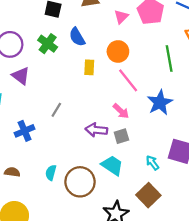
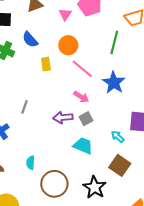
green line: (169, 59) -> (114, 43), turned 35
brown circle: (80, 182) -> (54, 184), moved

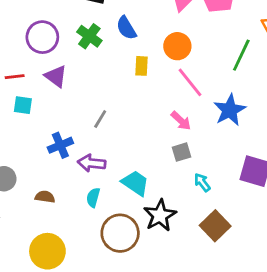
purple arrow: (63, 117) -> (92, 163), moved
cyan arrow: (118, 136) -> (202, 182), moved
cyan trapezoid: (83, 146) -> (135, 183), moved
black star: (95, 187) -> (160, 215), moved

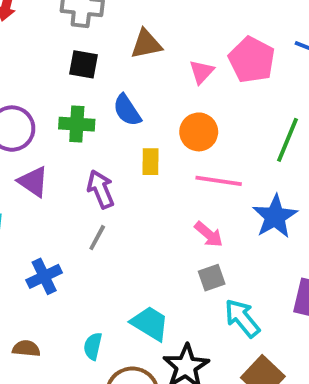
green cross: (89, 36) -> (77, 124), turned -30
pink line: (190, 82) -> (219, 181), turned -40
purple arrow: (92, 163) -> (101, 189), moved, turned 64
cyan arrow: (202, 182) -> (242, 318), size x1.5

